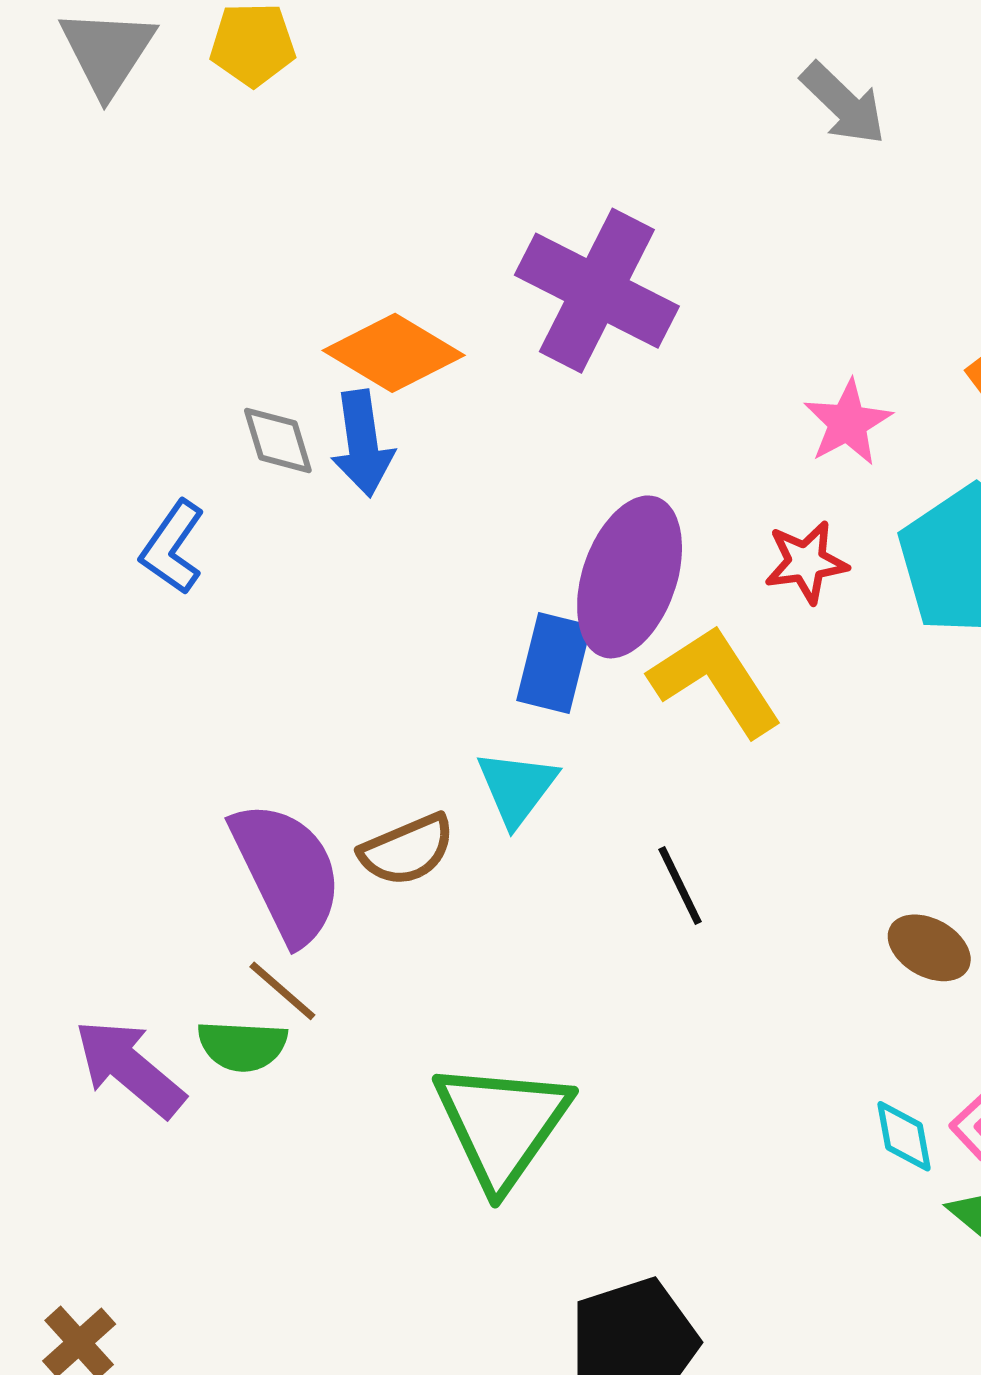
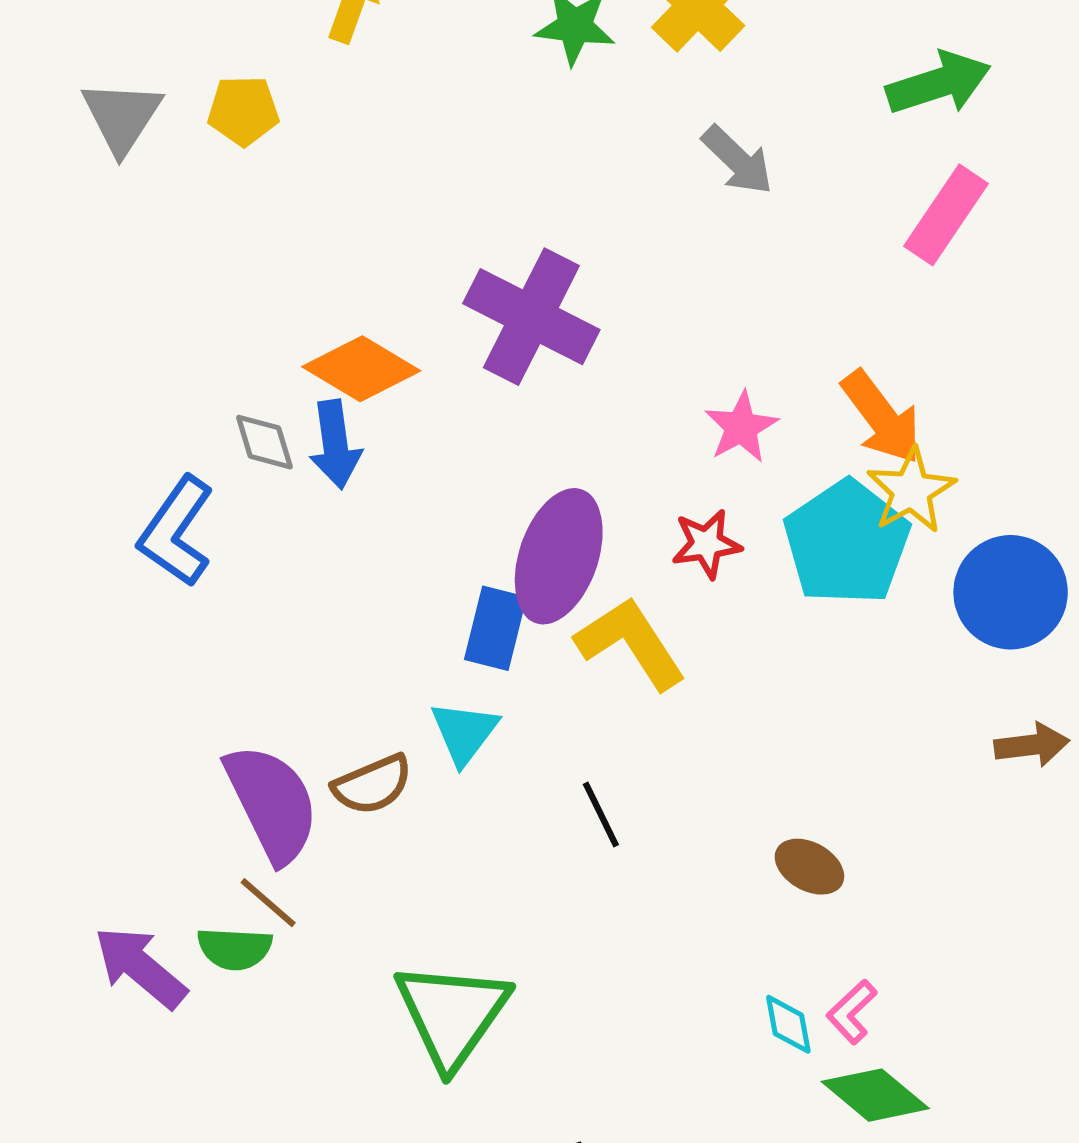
blue L-shape: (173, 547) -> (176, 531), size x1.4

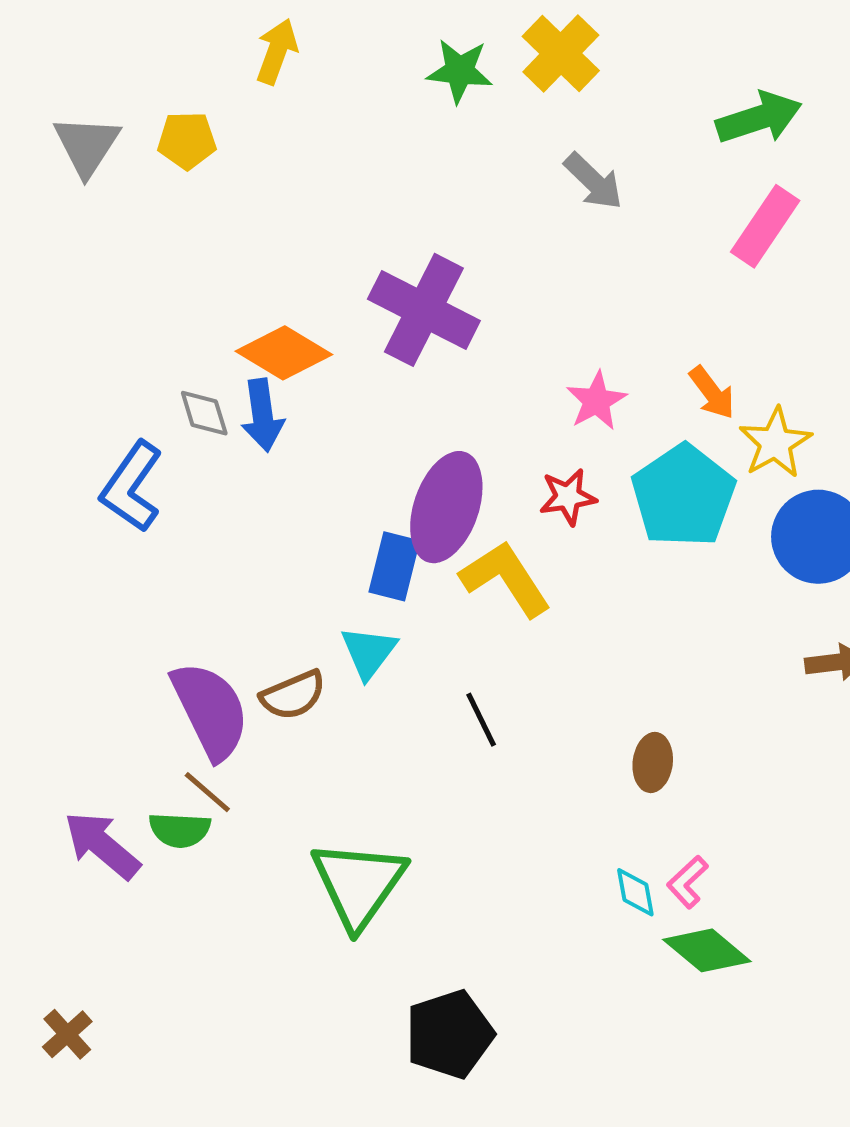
orange arrow: (881, 417) -> (712, 393), size x0.7
yellow star: (911, 490) -> (775, 443), moved
brown ellipse: (809, 867) -> (653, 762), turned 68

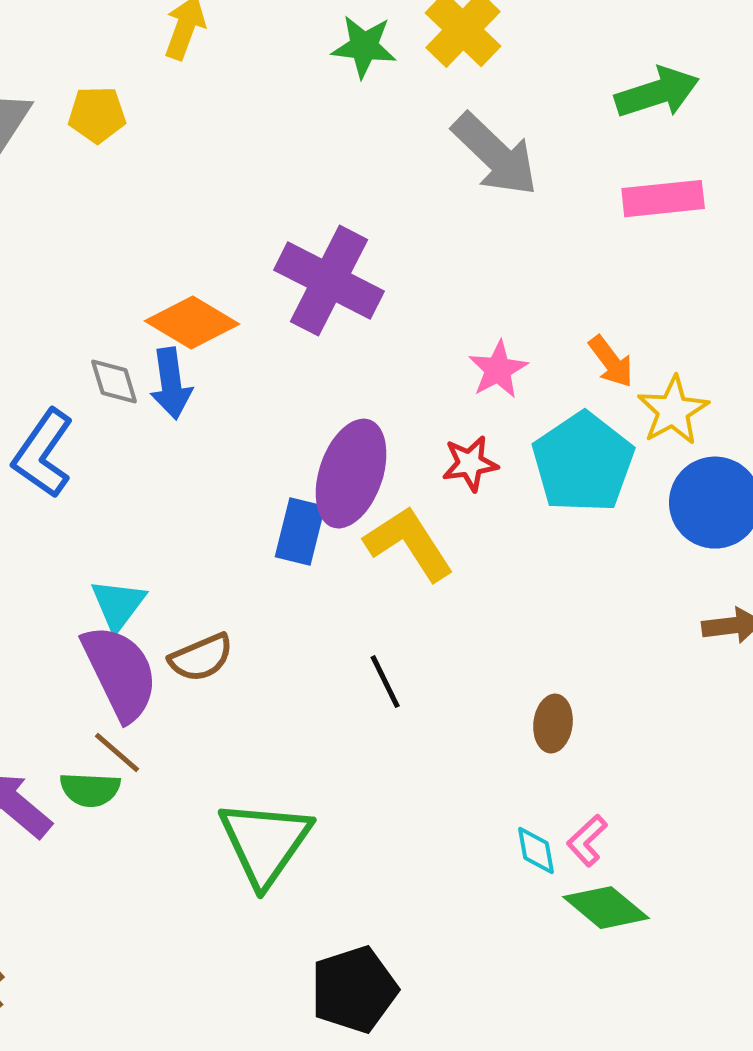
gray arrow: (593, 181) -> (495, 155), size x1.5
pink rectangle: (765, 226) -> (663, 199), turned 50
cyan triangle: (369, 652) -> (118, 605), moved

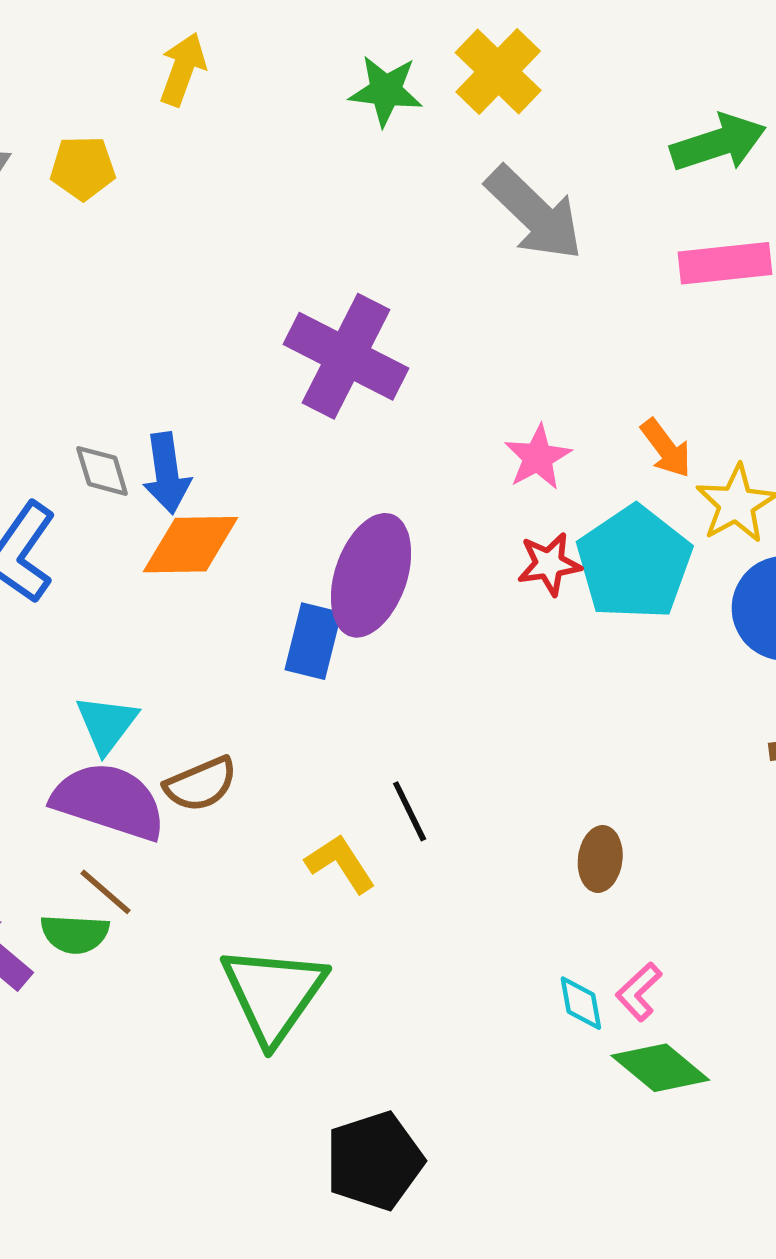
orange diamond: (192, 323) -> (191, 545), moved, turned -32
red star: (470, 464) -> (549, 564), moved
yellow L-shape: (409, 544) -> (340, 864), moved, size x0.7
purple semicircle: (120, 673) -> (109, 801), turned -46

